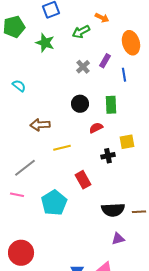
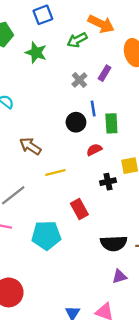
orange arrow: (102, 18) -> (101, 24), size x1.6
blue line: (124, 75) -> (93, 109), moved
brown arrow: (40, 125) -> (30, 146), turned 36
cyan pentagon: (54, 203) -> (46, 235), turned 30

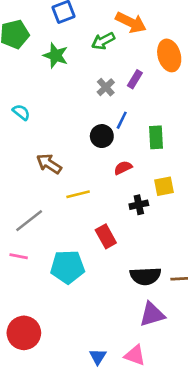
blue line: (93, 109) -> (122, 120), turned 35
green rectangle: (111, 123) -> (156, 137), moved
purple triangle: (119, 276) -> (152, 314), size x1.5

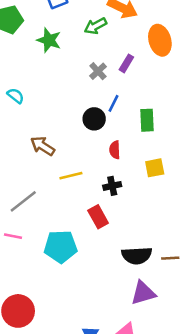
red semicircle: (123, 168) -> (115, 150), turned -66
black cross: (139, 205) -> (112, 186), moved

